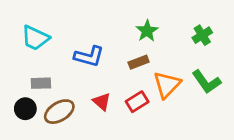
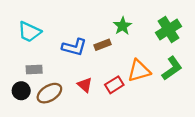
green cross: (202, 35) -> (168, 29), size x1.5
brown rectangle: (139, 62) -> (102, 45), moved
green L-shape: (206, 82) -> (172, 68), turned -90
orange triangle: (167, 85) -> (139, 71), turned 30

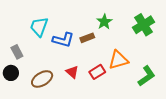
cyan trapezoid: (29, 32) -> (39, 27), moved, turned 85
green L-shape: (172, 68) -> (146, 76), moved
gray rectangle: (34, 70) -> (17, 52), moved, turned 64
black circle: (21, 91) -> (11, 73), moved

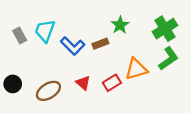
blue L-shape: (63, 40) -> (73, 46), turned 30
gray rectangle: (17, 52) -> (20, 35), moved
green L-shape: (146, 76) -> (168, 59), moved

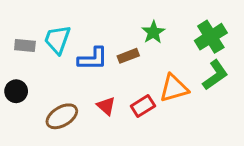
gray rectangle: (20, 35) -> (25, 46), turned -56
blue L-shape: (73, 46) -> (93, 59), turned -45
black circle: (13, 84) -> (16, 91), moved

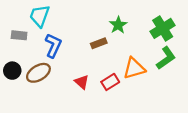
cyan trapezoid: (57, 40) -> (40, 16), moved
blue L-shape: (93, 59) -> (53, 46), moved, turned -65
brown ellipse: (62, 116) -> (38, 73), moved

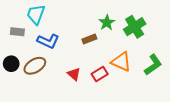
green cross: (163, 28) -> (135, 27), moved
blue L-shape: (53, 46) -> (48, 41), turned 90
green L-shape: (166, 58) -> (153, 65), moved
orange triangle: (134, 68) -> (121, 62), turned 40

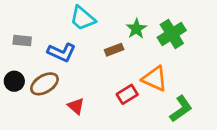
cyan trapezoid: (36, 14) -> (83, 18), moved, turned -70
green L-shape: (153, 65) -> (181, 109), moved
red triangle: (74, 74) -> (76, 106), moved

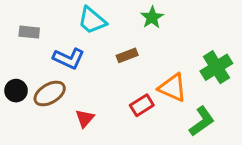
green star: (136, 29) -> (152, 17), moved
green cross: (172, 34) -> (216, 67), moved
gray rectangle: (22, 41) -> (29, 32), moved
red triangle: (76, 106) -> (85, 118), turned 30

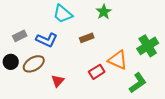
gray rectangle: (29, 32) -> (20, 36), moved, turned -32

